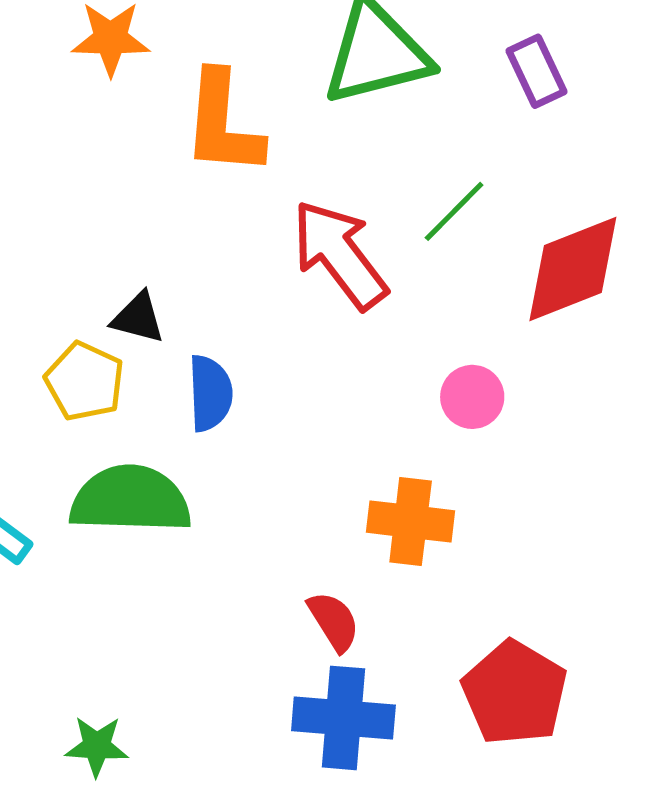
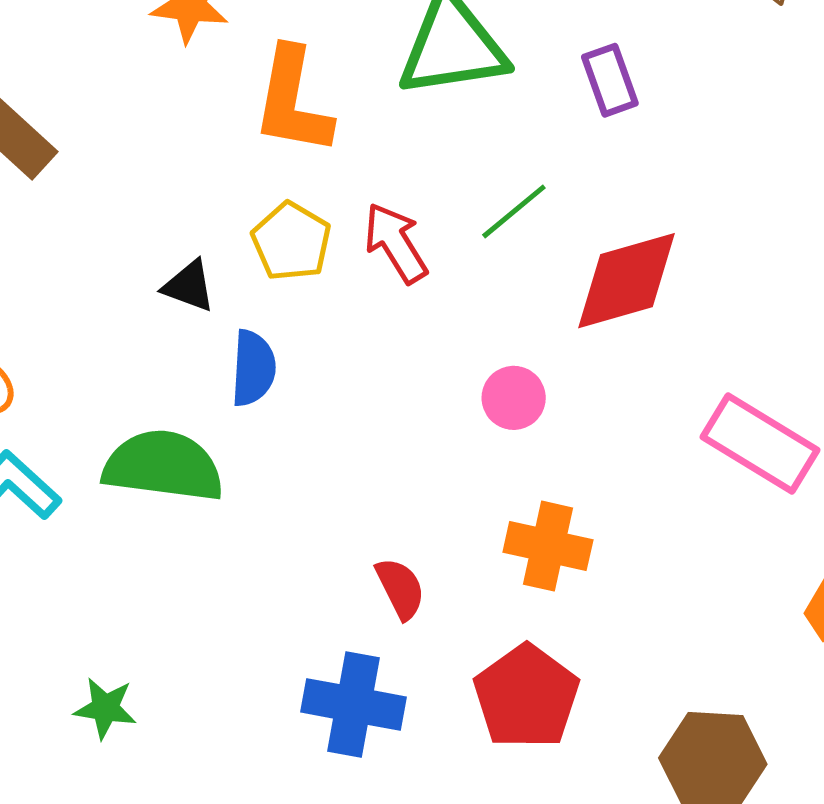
red arrow: (339, 254) -> (396, 243), size x0.7
yellow pentagon: (85, 381) -> (291, 242), moved
orange cross: (411, 522) -> (548, 546), moved
red semicircle: (334, 621) -> (400, 588), moved

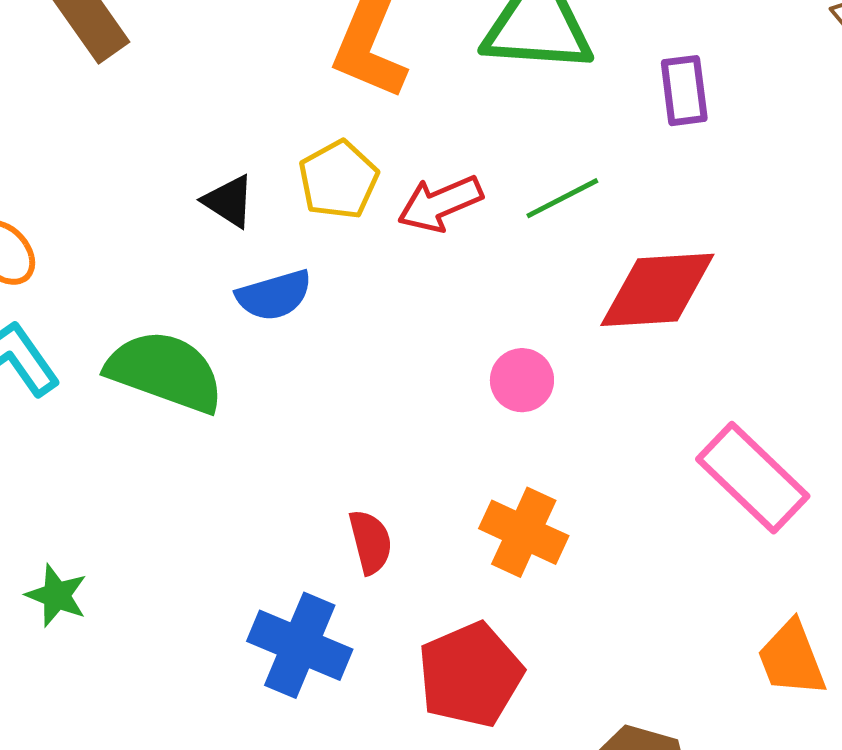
red arrow: (396, 243) -> (440, 204), turned -94
blue semicircle: (253, 368) -> (274, 295), turned 58

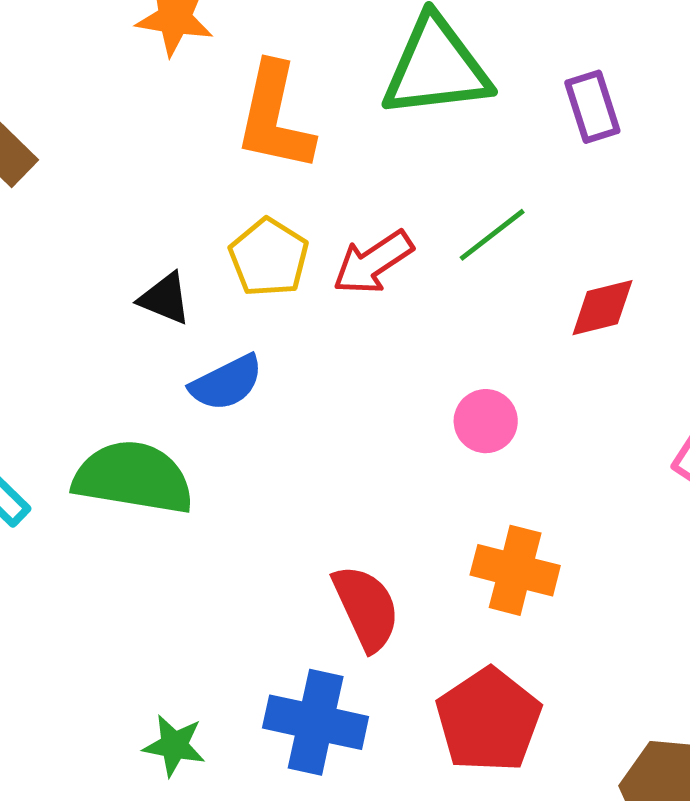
red diamond: (657, 290) -> (602, 308), size x0.6
red semicircle: (370, 542) -> (366, 608), size x1.4
green star: (57, 595) -> (174, 745), moved

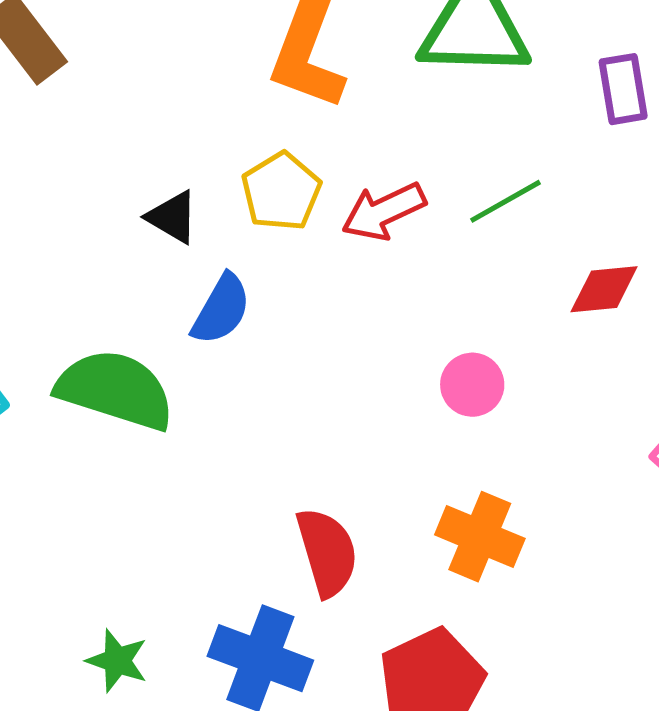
blue semicircle: (226, 383) -> (221, 309), turned -42

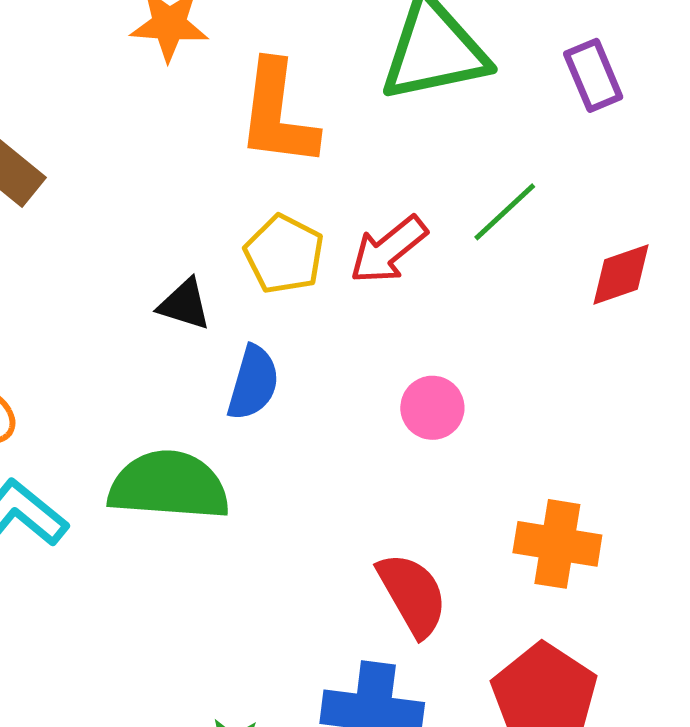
pink circle: (472, 385) -> (432, 408), moved

